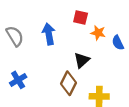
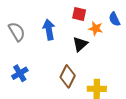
blue semicircle: (118, 43) -> (114, 19), moved
black triangle: (82, 60) -> (80, 44), moved

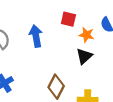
black triangle: (80, 44) -> (84, 56), moved

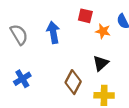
black triangle: (84, 56) -> (101, 63), moved

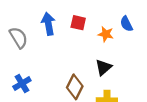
red square: (85, 16) -> (78, 23), moved
blue arrow: (53, 32) -> (48, 24), moved

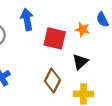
red square: (78, 23) -> (55, 38), moved, size x1.5

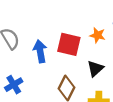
blue arrow: (27, 20) -> (40, 51), moved

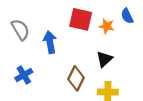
red square: (69, 44) -> (81, 19), moved

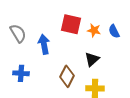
blue semicircle: (127, 16) -> (114, 31), moved
blue cross: (24, 75) -> (21, 73), turned 35

